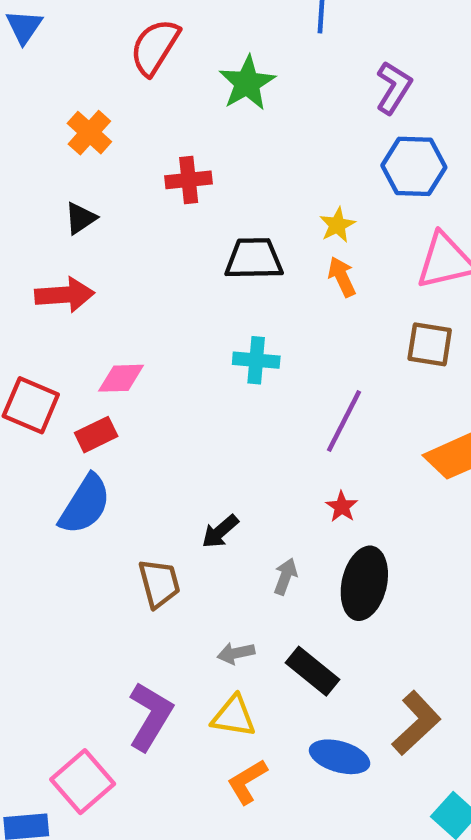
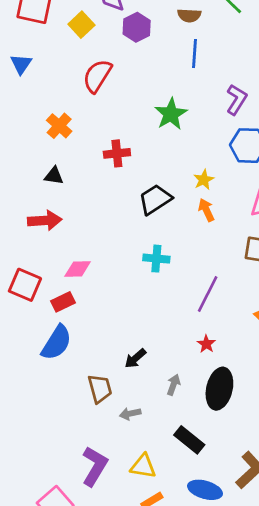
green star: (247, 83) -> (171, 114), moved
black triangle: (80, 218) -> (54, 176), turned 42
black trapezoid: (254, 259) -> (155, 199), turned -32
gray arrow: (236, 653) -> (130, 414), moved

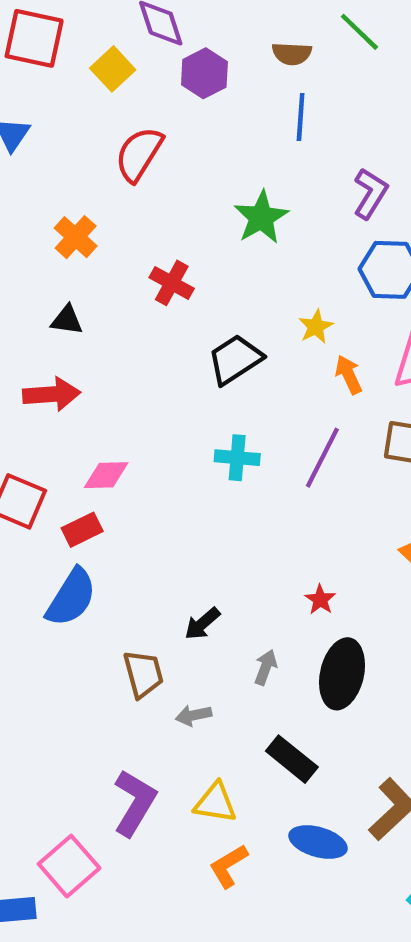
red cross: (117, 153) -> (172, 283), turned 35
orange arrow: (206, 210) -> (349, 375), moved
purple line: (208, 294) -> (322, 458), moved

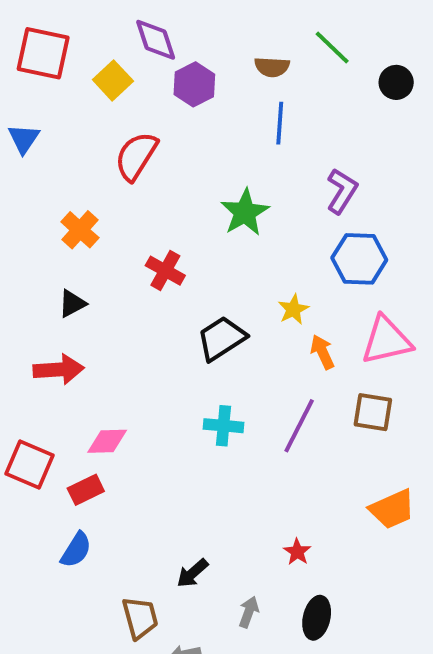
black triangle: (67, 320) -> (72, 304), turned -36
blue semicircle: (71, 597) -> (76, 550), size x0.7
black ellipse: (342, 674) -> (317, 618), size x0.7

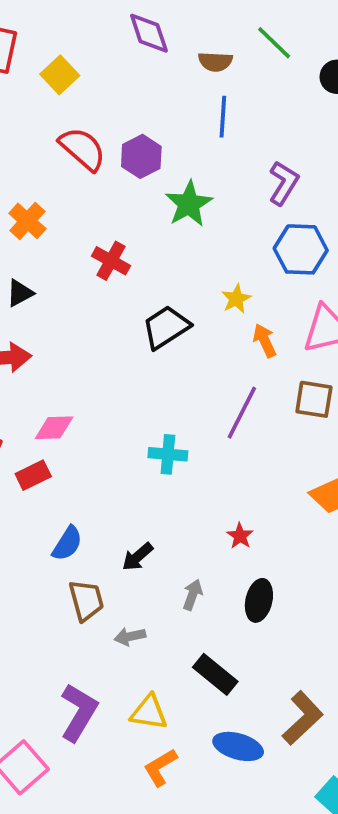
purple diamond: (156, 40) -> (149, 33), moved
purple hexagon: (194, 84) -> (141, 156), moved
red semicircle: (136, 156) -> (83, 149), turned 99
cyan cross: (224, 426) -> (168, 454), moved
blue semicircle: (76, 550) -> (67, 543), moved

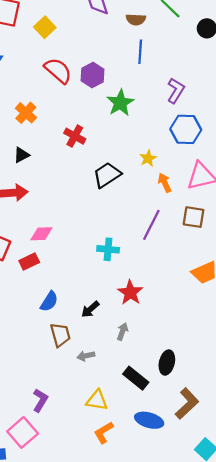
red star: (240, 536) -> (130, 293), moved, size x1.6
black ellipse: (259, 600) -> (167, 363), moved
purple L-shape: (79, 712) -> (40, 400), moved, size x0.7

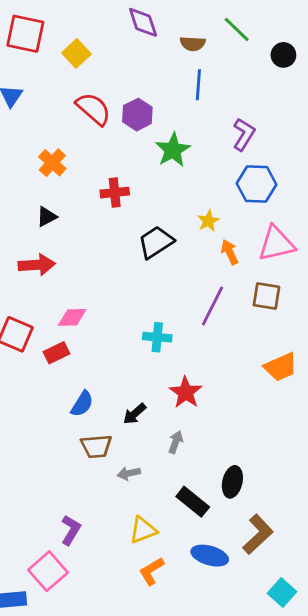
red cross: (75, 136) -> (115, 193), turned -35
brown trapezoid: (60, 335) -> (96, 446), turned 100
yellow triangle: (97, 400) -> (143, 530), turned -30

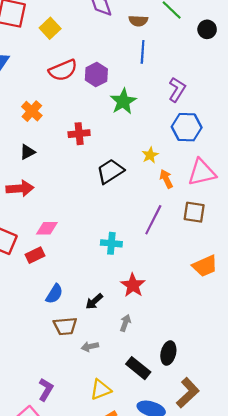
red semicircle: (93, 109) -> (63, 70), turned 116

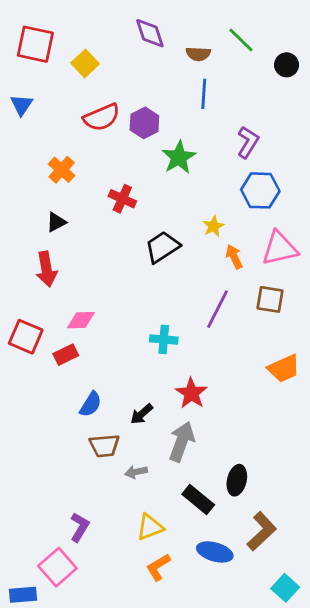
red cross: (79, 134) -> (122, 199), turned 30
red arrow: (20, 188) -> (46, 269), turned 84
gray arrow: (125, 323) -> (182, 442), size x1.8

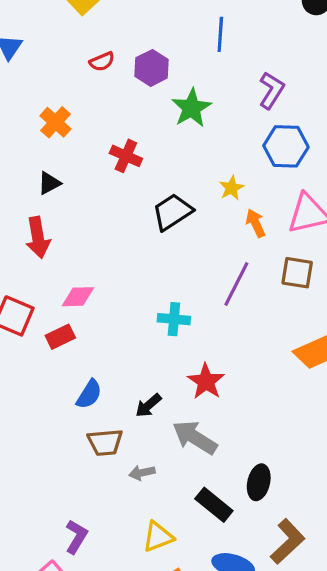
red semicircle: (102, 117) -> (102, 62), size x0.6
gray arrow: (182, 442) -> (195, 437), turned -78

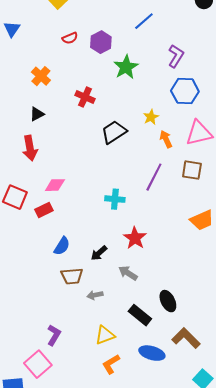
blue line: (220, 34) -> (144, 21), turned 45
gray arrow: (195, 437) -> (128, 273), size x0.7
black ellipse: (259, 482) -> (168, 301), turned -40
brown L-shape: (288, 541) -> (186, 338), turned -92

